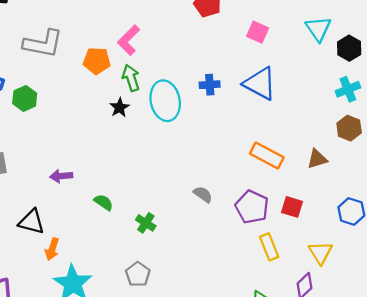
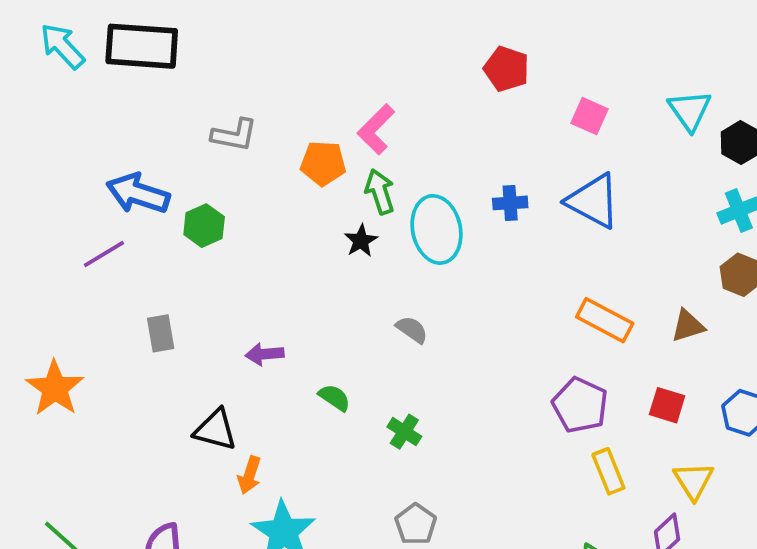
gray L-shape: (43, 44) -> (234, 135), size x0.7
gray semicircle: (203, 194) -> (412, 330), moved
red square: (292, 207) -> (667, 405), moved
gray pentagon: (138, 274) -> (416, 524), moved

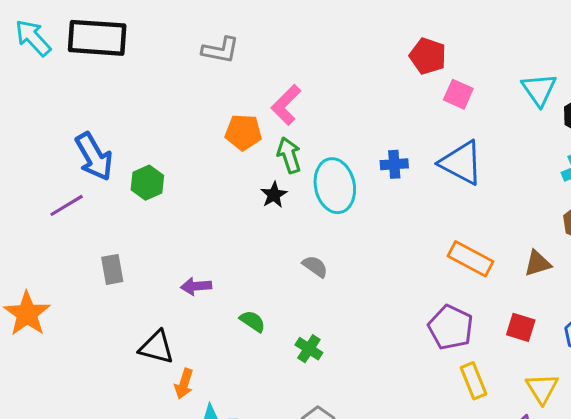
red pentagon: (506, 69) -> (428, 56), moved
gray L-shape: (234, 135) -> (221, 50), moved
blue arrow: (138, 194) -> (94, 157), turned -138

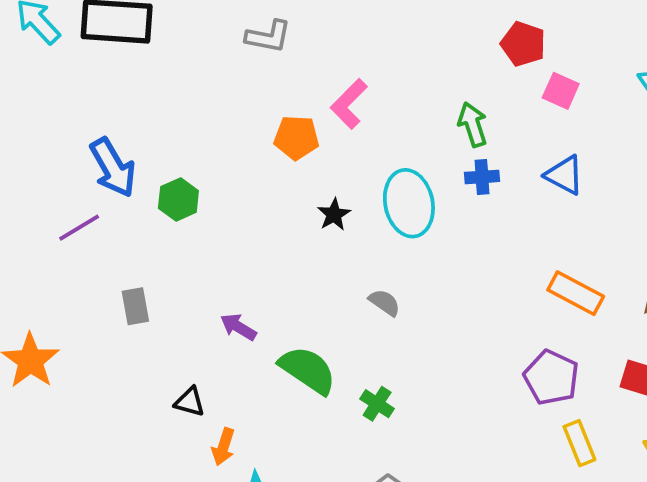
green arrow: (289, 155) -> (473, 125), moved
blue triangle: (461, 163) -> (564, 175), size x0.7
purple arrow: (196, 286) -> (238, 327), turned 36
green semicircle: (253, 321) -> (308, 370), size x1.8
black triangle: (157, 347) -> (190, 402), size x0.7

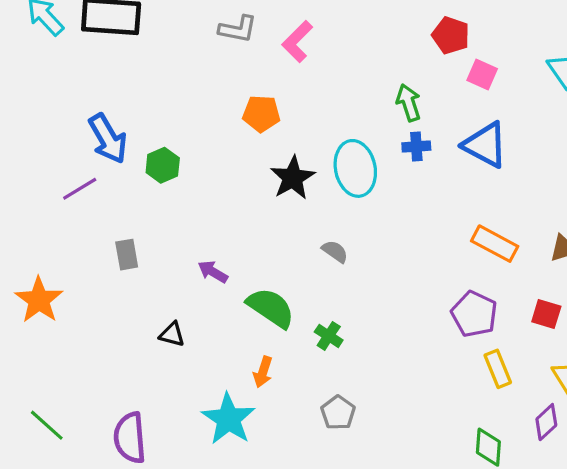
pink L-shape: (349, 104) -> (297, 42), moved
blue triangle: (564, 175) -> (485, 145), size x1.4
black star: (334, 214) -> (293, 178), size x1.6
orange arrow: (223, 447) -> (263, 372), moved

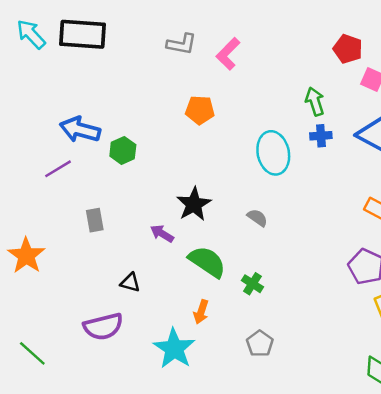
blue arrow: (108, 139) -> (80, 130), turned 135
black star: (293, 178) -> (194, 204), moved
purple semicircle: (130, 438) -> (103, 327), moved, turned -99

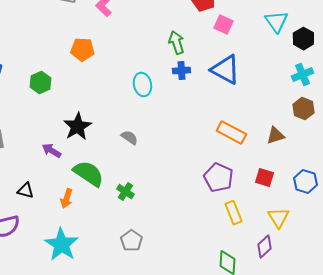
green hexagon: (123, 150) -> (40, 83), moved
cyan ellipse: (273, 153) -> (142, 85), size x0.7
orange arrow: (201, 312) -> (66, 199), moved

